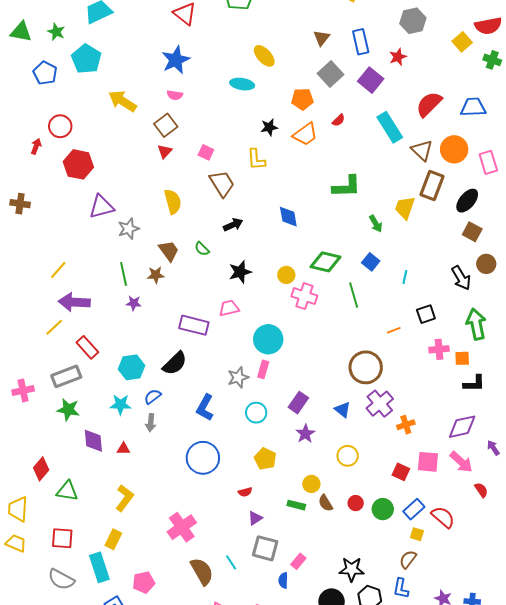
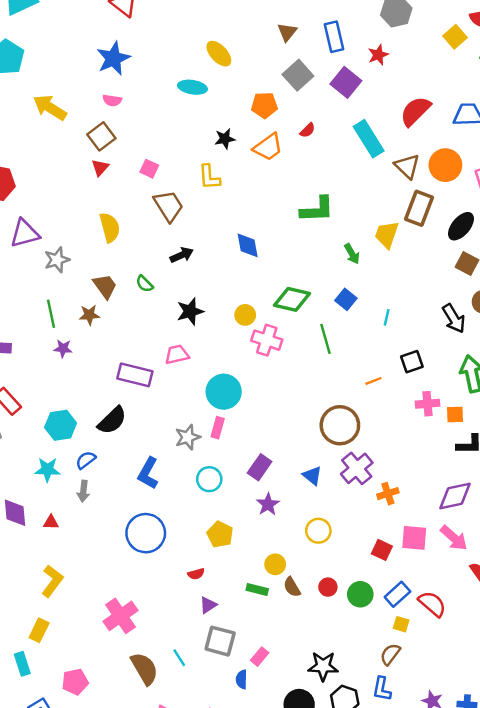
cyan rectangle: (99, 567) -> (22, 664), size x0.7

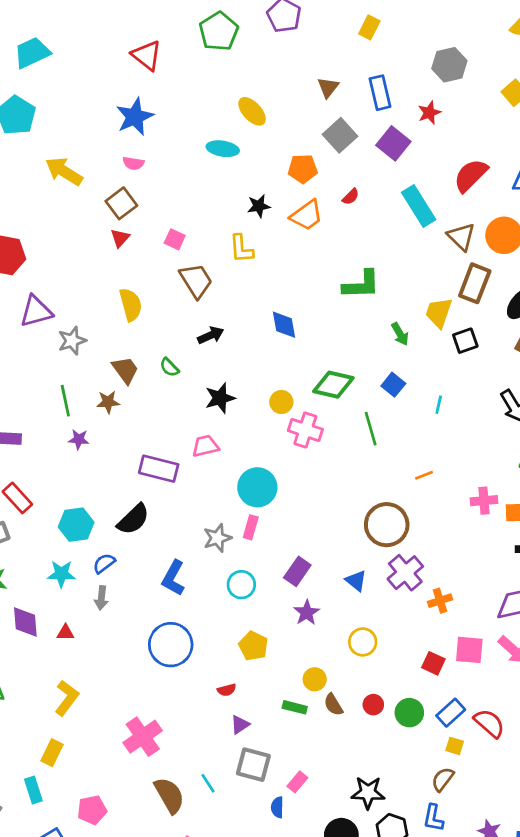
black square: (412, 362) -> (465, 341), moved

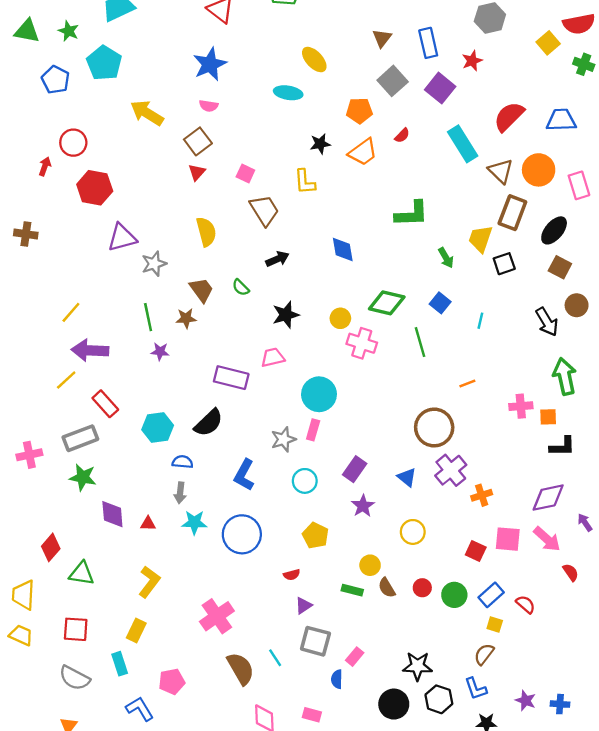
blue semicircle: (104, 563) -> (182, 462), turned 42
cyan star: (61, 574) -> (194, 522), moved
red semicircle: (489, 723) -> (526, 604), size x0.7
blue L-shape: (433, 818) -> (476, 689), turned -30

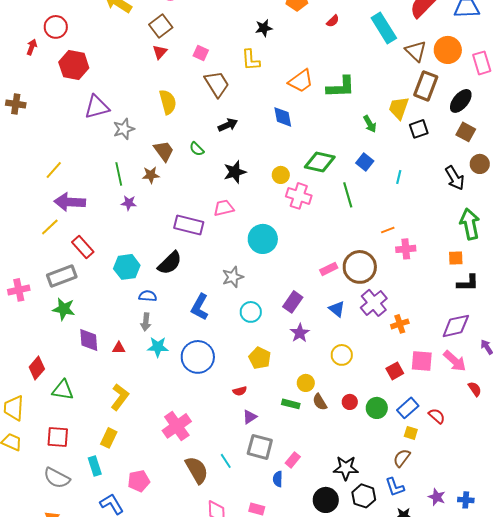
orange trapezoid: (363, 152) -> (301, 81), moved
pink cross: (521, 406) -> (406, 249), moved
pink rectangle: (313, 430) -> (329, 269), moved, turned 48
red square: (476, 551) -> (395, 371), turned 36

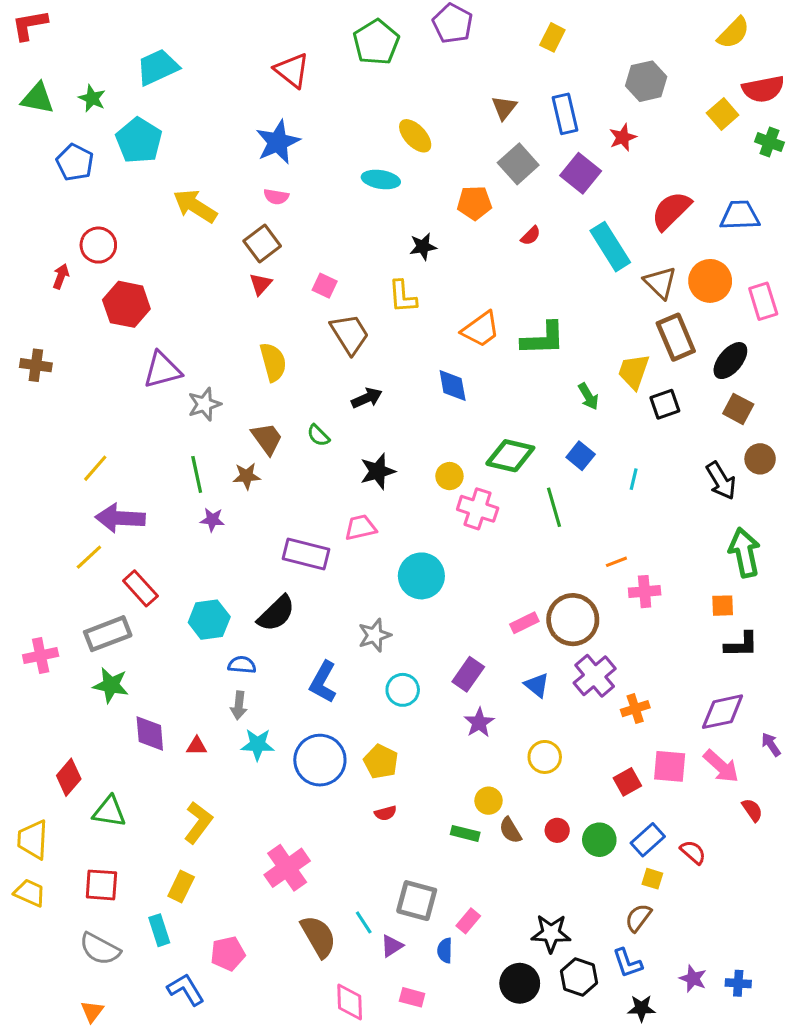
brown rectangle: (426, 86) -> (676, 337), turned -44
yellow pentagon: (260, 358) -> (381, 762), moved
purple triangle: (250, 417) -> (392, 946), moved

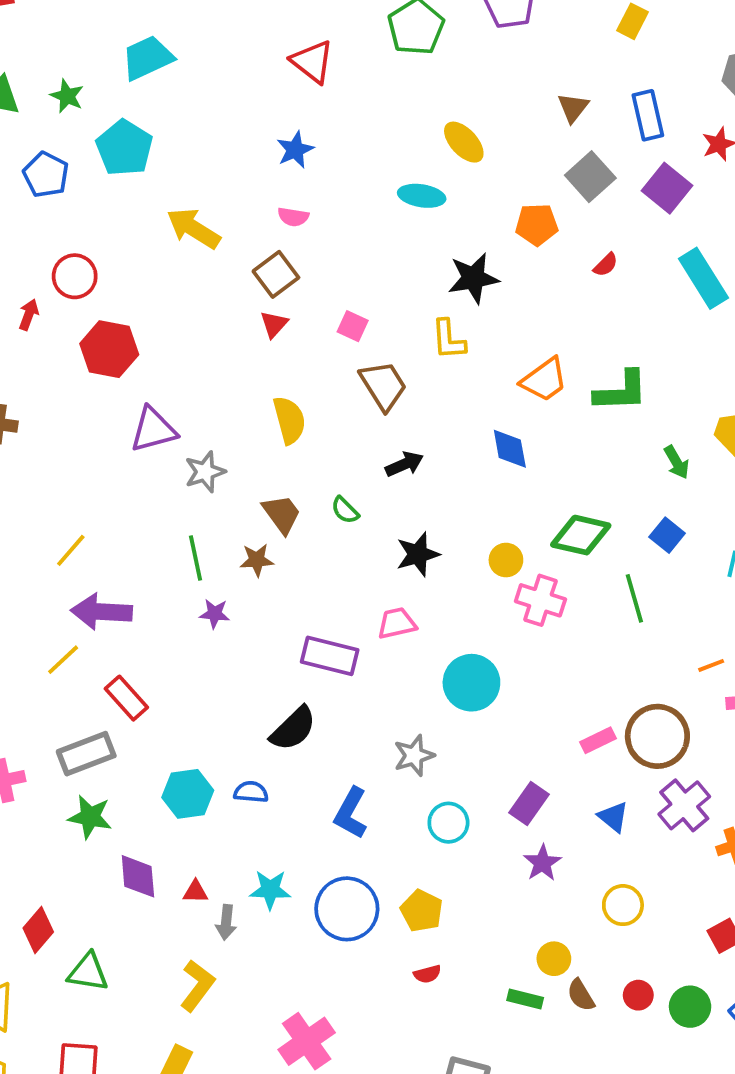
blue star: (278, 142) -> (295, 150), size x0.7
black star: (423, 247) -> (473, 278), size x1.5
cyan hexagon: (209, 620) -> (188, 794), moved
gray arrow: (239, 705) -> (226, 922), moved

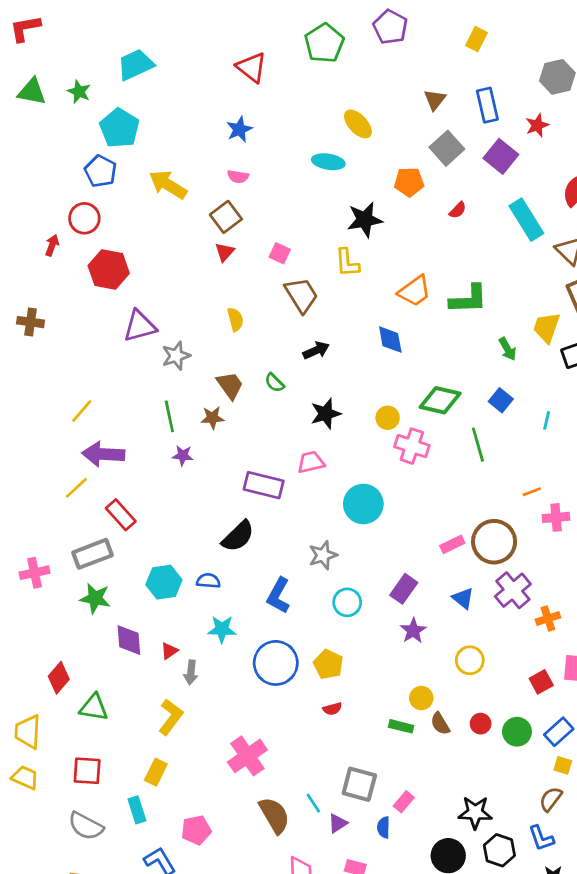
blue pentagon: (46, 175) -> (101, 171), moved
yellow semicircle: (289, 420) -> (235, 319), size x0.7
cyan star: (270, 890) -> (222, 629), moved
red triangle: (195, 892) -> (169, 651), turned -36

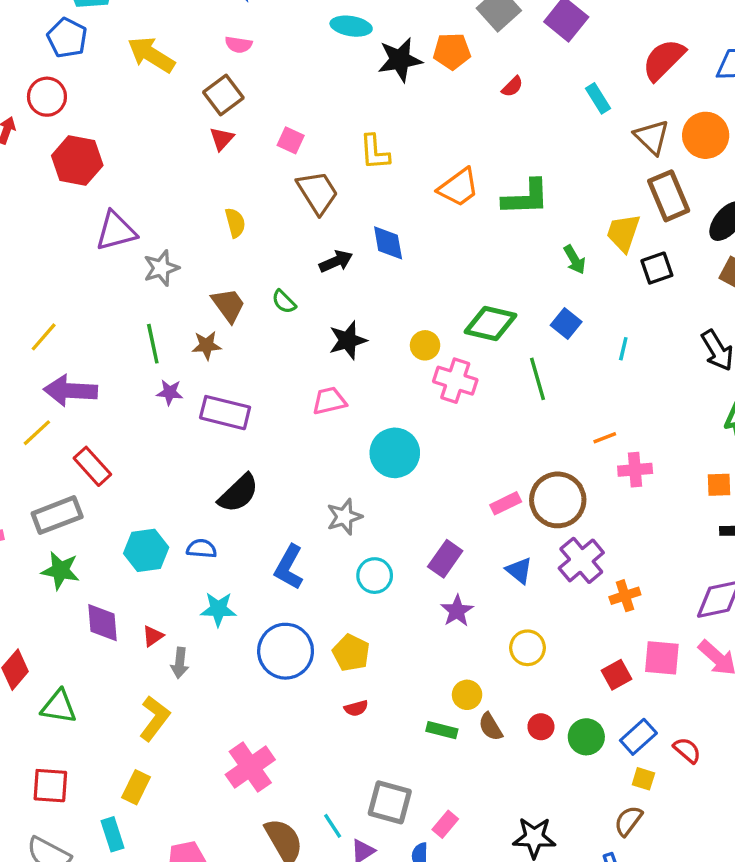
black star: (365, 220) -> (400, 60), moved
cyan rectangle: (526, 220) -> (598, 98), size x0.6
blue diamond: (390, 340) -> (388, 243), moved
purple rectangle: (264, 485) -> (225, 413), moved

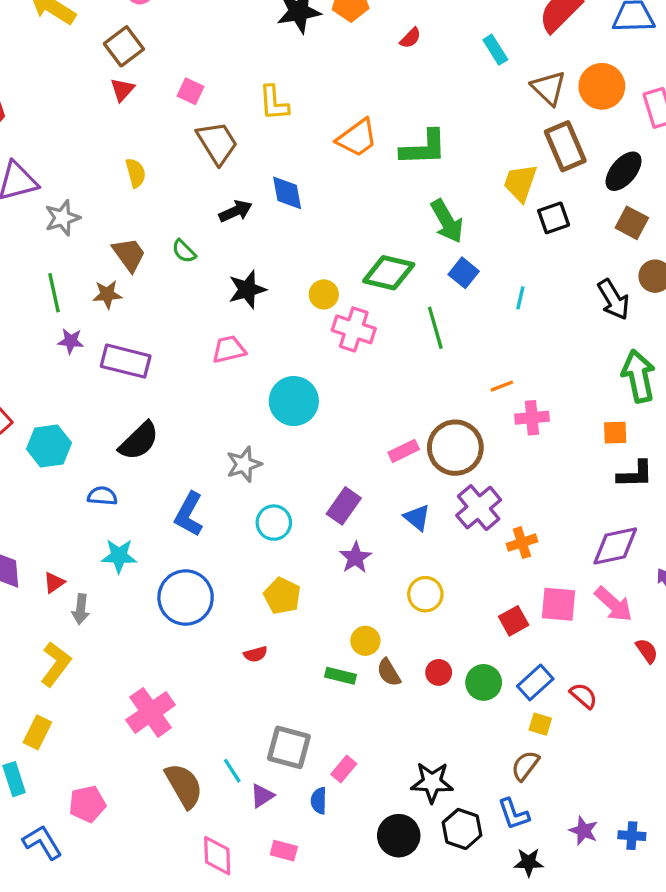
green arrow: (575, 260) -> (447, 221), moved, size x1.5
cyan hexagon: (146, 550) -> (49, 446), moved
yellow pentagon: (351, 653) -> (282, 596), moved

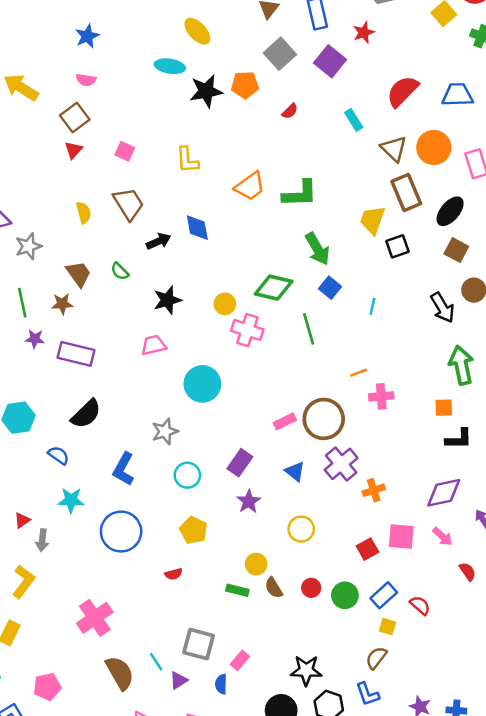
brown trapezoid: (217, 143) -> (129, 204), moved
blue semicircle: (102, 496) -> (59, 455), turned 30
pink arrow: (614, 604) -> (443, 537), size x0.7

